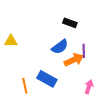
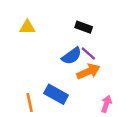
yellow triangle: (11, 41) -> (27, 27), moved
purple line: (84, 51) -> (88, 53), moved, turned -48

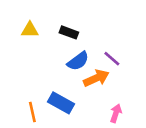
black rectangle: (84, 27) -> (69, 32), moved
purple line: (88, 53) -> (112, 59), moved

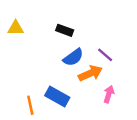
yellow triangle: (30, 30) -> (16, 28), moved
pink arrow: (116, 113) -> (109, 94), moved

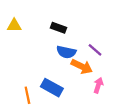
blue semicircle: (73, 57) -> (66, 52), turned 48
orange arrow: (90, 73) -> (82, 66), turned 50

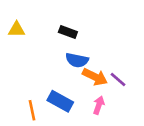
purple line: (95, 50) -> (118, 79), moved
pink arrow: (98, 85) -> (99, 105), moved

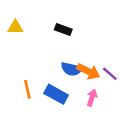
blue semicircle: (77, 60) -> (72, 69), moved
orange line: (32, 110) -> (27, 89), moved

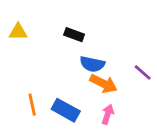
blue semicircle: (72, 69) -> (92, 64), moved
purple line: (110, 74) -> (143, 72), moved

